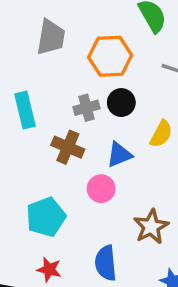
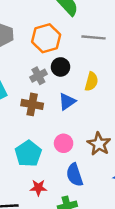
pink circle: (101, 189) -> (64, 143), moved

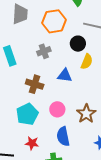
black circle: (61, 67) -> (78, 44), moved
blue triangle: (67, 101) -> (65, 75), turned 35
brown cross: (32, 104) -> (35, 84), moved

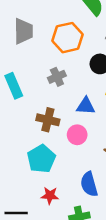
pink circle: (57, 109) -> (77, 135), moved

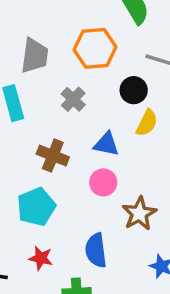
gray trapezoid: (23, 31) -> (35, 56), moved
gray cross: (57, 77) -> (73, 99), turned -30
pink circle: (77, 135) -> (103, 182), moved

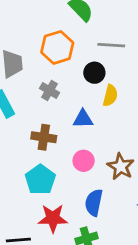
pink circle: (103, 182) -> (84, 161), moved
blue semicircle: (96, 250) -> (94, 203), turned 32
red star: (41, 258) -> (53, 218), size x1.5

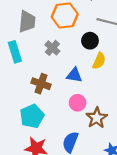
pink circle: (84, 161) -> (78, 103), moved

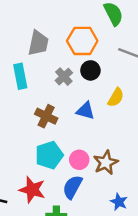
black circle: (90, 41) -> (90, 70), moved
pink circle: (78, 103) -> (79, 160), moved
cyan pentagon: (32, 116) -> (49, 155), moved

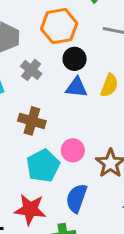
gray cross: (64, 77) -> (31, 70), moved
blue triangle: (86, 111) -> (76, 87), moved
pink circle: (79, 160) -> (73, 150), moved

